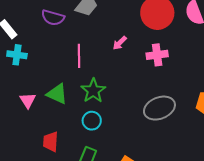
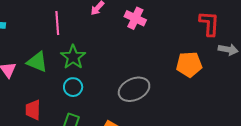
pink cross: (157, 55) -> (135, 18), turned 35
gray ellipse: (159, 108) -> (134, 89), moved

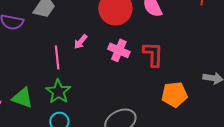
pink line: (57, 23) -> (57, 58), moved
red L-shape: (209, 24) -> (153, 54), moved

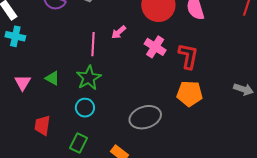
orange pentagon: (174, 94) -> (190, 94), moved
green triangle: (22, 98) -> (52, 78), size x0.7

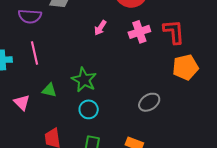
pink line: (93, 44) -> (34, 53), moved
pink cross: (155, 47) -> (139, 32), turned -35
gray ellipse: (145, 117) -> (149, 102), size x0.7

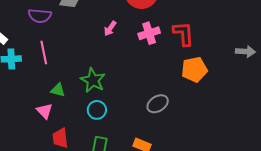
pink triangle: (22, 102) -> (45, 111), moved

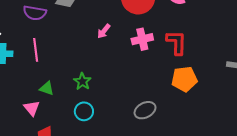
green star: (93, 80) -> (82, 81), size x0.7

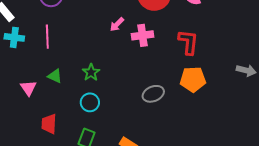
pink cross: (142, 39) -> (142, 35), moved
pink triangle: (32, 108) -> (28, 88), moved
gray ellipse: (145, 110) -> (153, 94), moved

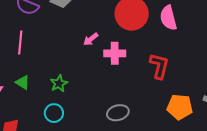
orange pentagon: (193, 79) -> (180, 107), moved

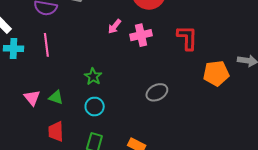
green triangle: (23, 82) -> (56, 97), moved

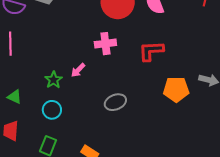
pink arrow: (115, 26) -> (78, 70), moved
red L-shape: (187, 38) -> (151, 51), turned -100

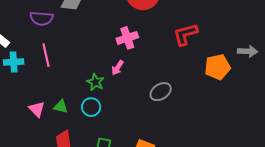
pink cross: (105, 44) -> (127, 38), moved
cyan circle: (52, 110) -> (91, 107), moved

